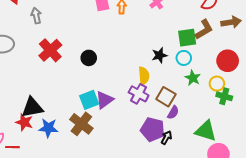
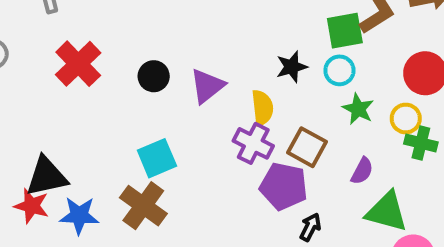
purple triangle: (104, 100) -> (207, 86), moved
purple semicircle: (173, 112) -> (362, 171), moved
purple pentagon: (153, 130) -> (284, 186), moved

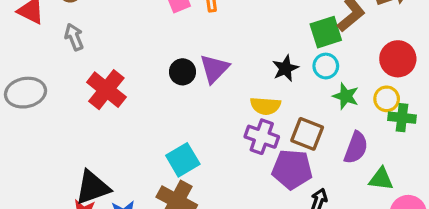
black circle: (154, 76) -> (183, 72), moved
purple triangle: (207, 86) -> (214, 69), moved
yellow semicircle: (262, 108) -> (265, 106), turned 108
purple semicircle: (362, 171) -> (356, 148), size x1.4
green triangle: (387, 212) -> (381, 179), size x0.7

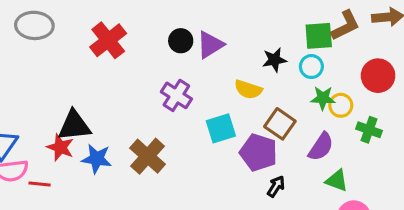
green star: (346, 96) -> (323, 98), turned -30
yellow circle: (387, 99) -> (341, 105), moved
purple cross: (262, 137) -> (176, 95), moved
cyan square: (183, 160) -> (221, 128), moved

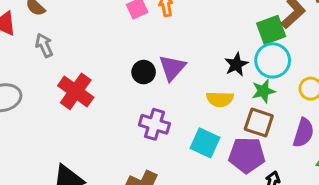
cyan circle: (311, 67) -> (273, 60), size x1.5
green star: (323, 98) -> (263, 91), moved
cyan square: (221, 128) -> (205, 143), turned -32

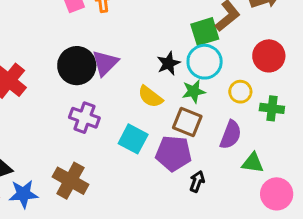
black circle: (144, 72) -> (77, 66), size x1.6
yellow semicircle: (220, 99) -> (150, 97), turned 32

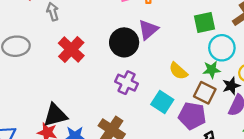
green square: (205, 32) -> (205, 23), moved
purple triangle: (105, 63) -> (148, 30), moved
black star: (169, 63) -> (231, 86), moved

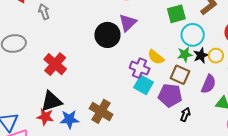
red cross: (71, 49) -> (55, 64), moved
purple cross: (127, 83) -> (140, 68), moved
black star: (231, 86) -> (201, 55), moved

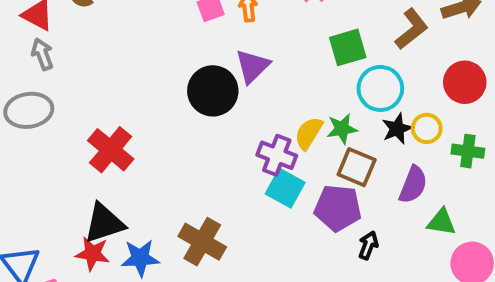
gray arrow: (44, 12) -> (42, 54), moved
green star: (185, 54) -> (342, 129), moved
yellow semicircle: (156, 57) -> (309, 133), turned 84

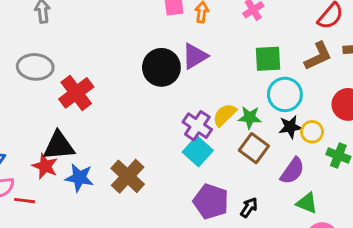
gray ellipse: (29, 110) -> (35, 67), moved
purple pentagon: (338, 208) -> (211, 201), moved

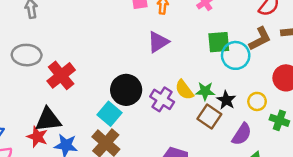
black circle: (161, 67) -> (126, 90), moved
cyan circle: (285, 94) -> (236, 55), moved
yellow semicircle: (225, 115) -> (184, 90), turned -80
black star: (290, 127) -> (226, 100), moved, turned -30
cyan square: (198, 151) -> (109, 114), moved

